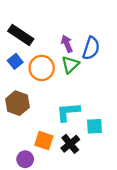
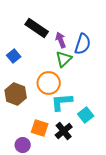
black rectangle: (21, 35) -> (37, 28), moved
orange circle: (42, 68) -> (49, 83), moved
cyan square: (94, 126) -> (86, 115), turned -35

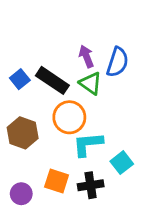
black rectangle: (37, 28) -> (52, 80), moved
green triangle: (64, 59) -> (91, 83), turned -42
black cross: (64, 131) -> (91, 185), turned 30
purple circle: (23, 145) -> (21, 194), moved

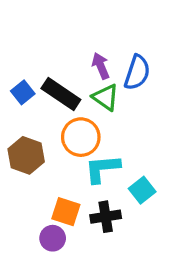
purple circle: (21, 194) -> (53, 238), moved

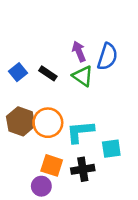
black rectangle: (61, 94) -> (48, 73), size x0.6
orange circle: (81, 137) -> (48, 123), moved
cyan square: (142, 190) -> (111, 149), turned 30

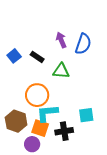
green triangle: (83, 76) -> (61, 71), moved, turned -30
brown hexagon: (21, 121) -> (16, 121), moved
cyan L-shape: (80, 132) -> (47, 113), moved

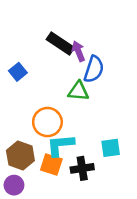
blue semicircle: (83, 44) -> (94, 69), moved
black rectangle: (37, 57) -> (60, 43), moved, size x1.5
purple circle: (32, 144) -> (14, 185), moved

